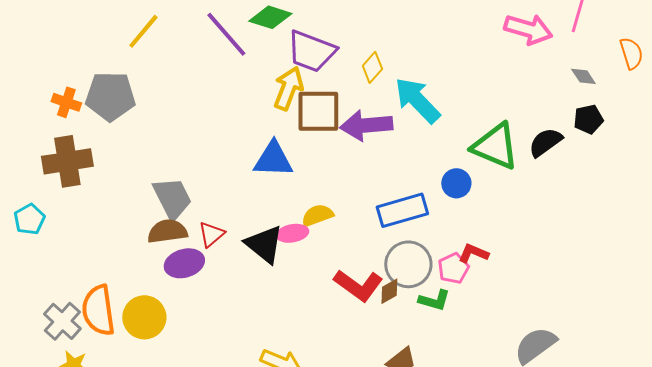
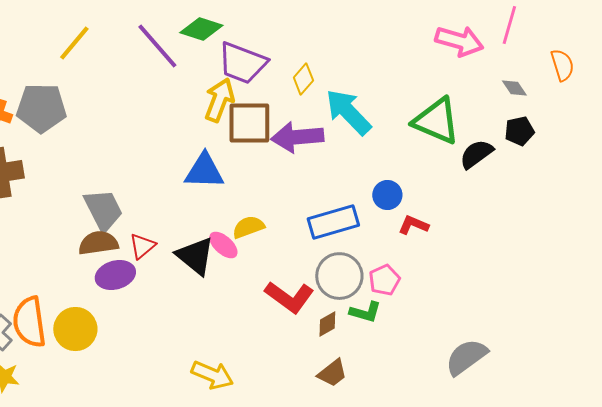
green triangle: (495, 146) -> (436, 121), moved
pink ellipse: (292, 233) -> (223, 245), turned 52
red L-shape: (473, 253) -> (413, 225), moved
brown diamond: (389, 291) -> (327, 324), moved

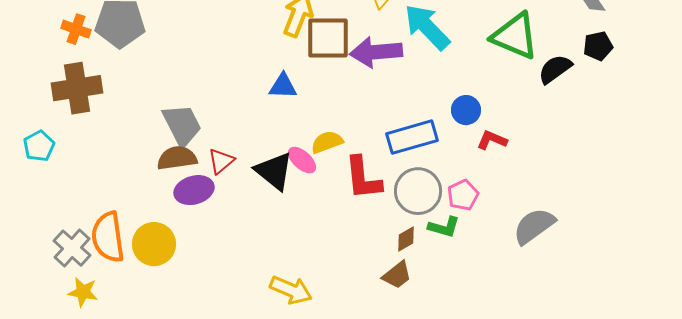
blue triangle: (204, 171) -> (283, 86), size x0.7
red L-shape: (289, 297) -> (363, 178), moved, turned 48
gray semicircle: (466, 357) -> (534, 226), moved
brown trapezoid: (332, 373) -> (397, 275), moved

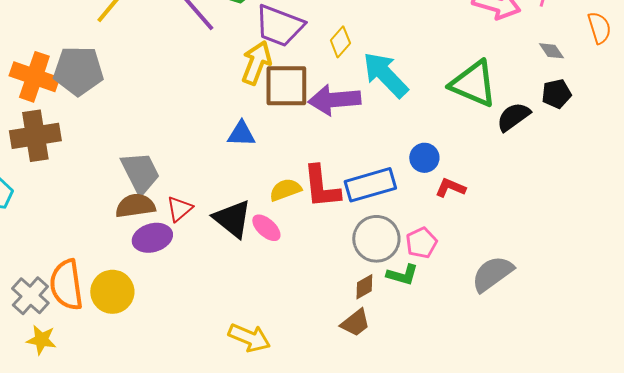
orange cross: (76, 29) -> (34, 77), size x1.6
pink ellipse: (302, 160) -> (266, 228), moved
red L-shape: (363, 178) -> (321, 187), moved

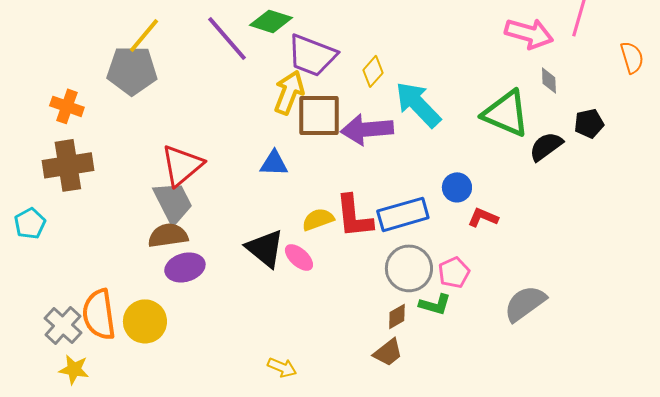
gray diamond: (551, 51) -> (549, 80), moved, turned 32
gray pentagon: (78, 71) -> (132, 70), moved
orange cross: (34, 77) -> (67, 106), size x0.7
red triangle: (179, 209) -> (182, 165), moved, size x1.6
yellow arrow: (249, 338) -> (282, 367), size x0.7

